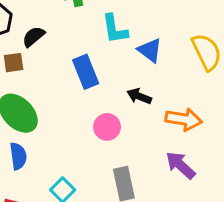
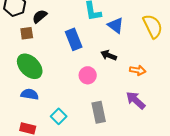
orange arrow: (184, 119) -> (138, 70), size x0.7
blue semicircle: (18, 156) -> (30, 94), turned -72

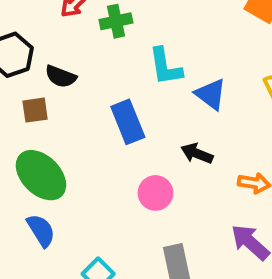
black semicircle: (40, 16) -> (61, 76), turned -119
blue semicircle: (30, 94) -> (41, 230), turned 48

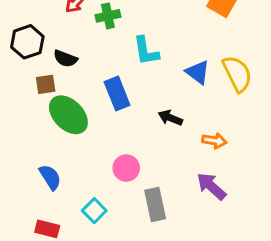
blue triangle: (211, 94) -> (198, 72), moved
green ellipse: (41, 175) -> (68, 115), moved
pink circle: (155, 193) -> (126, 168), moved

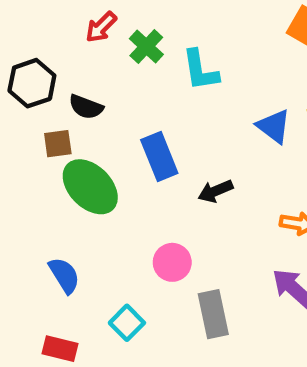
green cross: (108, 16) -> (146, 46), turned -35
cyan L-shape: (146, 51) -> (200, 70), moved
black arrow: (170, 118) -> (215, 191), moved, turned -45

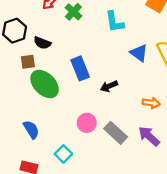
cyan L-shape: (200, 70) -> (115, 22), moved
gray rectangle: (213, 314) -> (116, 133), moved, turned -35

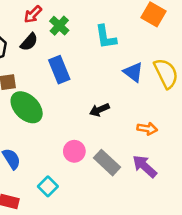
black semicircle: (42, 43) -> (29, 42), moved, turned -70
blue rectangle: (80, 68) -> (59, 70), moved

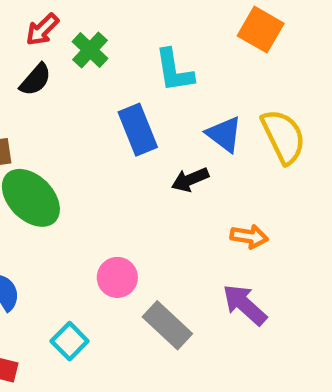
blue rectangle: (59, 70) -> (138, 130), moved
black arrow: (99, 110) -> (190, 180), moved
gray rectangle: (107, 163) -> (167, 325), moved

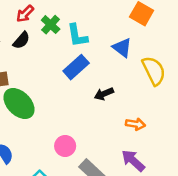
cyan L-shape: (174, 71) -> (77, 36), moved
blue rectangle: (138, 130) -> (76, 67), turned 70
blue triangle: (224, 134) -> (122, 48), moved

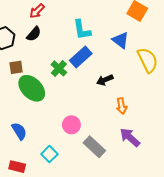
green cross: (51, 25) -> (59, 68), moved
orange arrow: (136, 124) -> (122, 106), moved, turned 70

